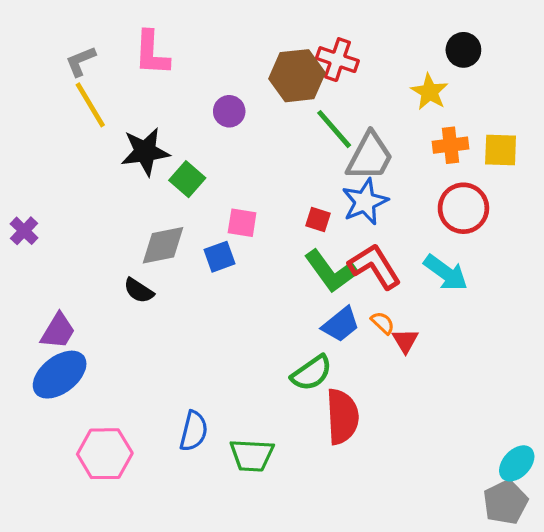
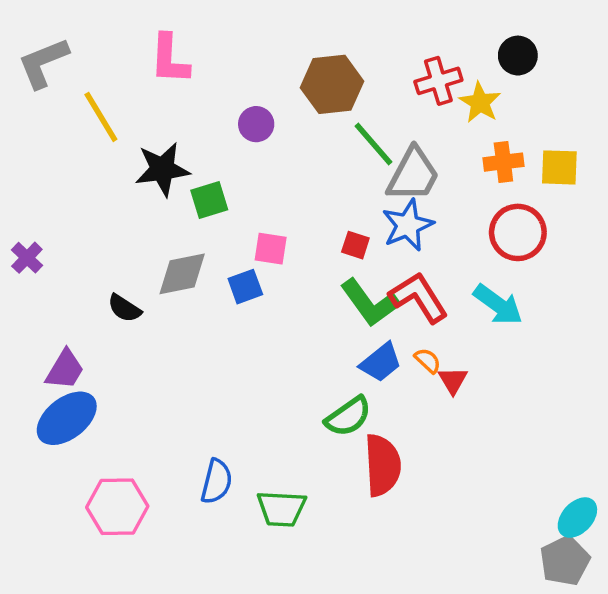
red cross: (337, 60) -> (438, 81), moved, turned -36
gray L-shape: (81, 61) -> (43, 63), moved, size x1.5
green square: (187, 179) -> (209, 200), turned 32
black semicircle: (139, 291) -> (124, 308), moved

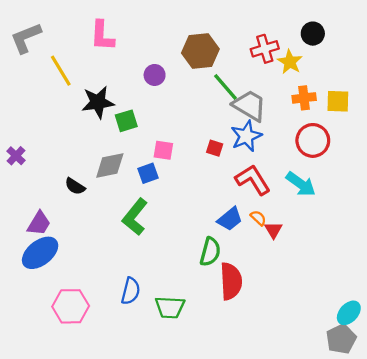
gray trapezoid: (413, 175) -> (250, 106), turned -87
green L-shape: (370, 303) -> (135, 217), moved, turned 75
green semicircle: (348, 416) -> (210, 252), turned -40

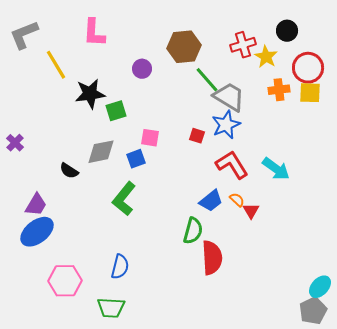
red circle: (313, 140) -> (308, 68), moved
green trapezoid: (170, 307) -> (111, 308), moved

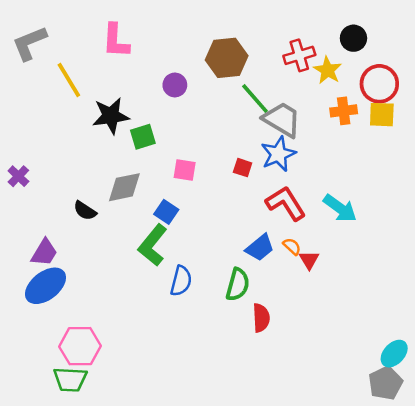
blue square: (136, 159) -> (166, 212), moved, turned -36
red semicircle: (212, 258) -> (261, 318), size x0.7
blue semicircle: (120, 267) -> (181, 281), moved
green trapezoid: (111, 308) -> (70, 379), moved

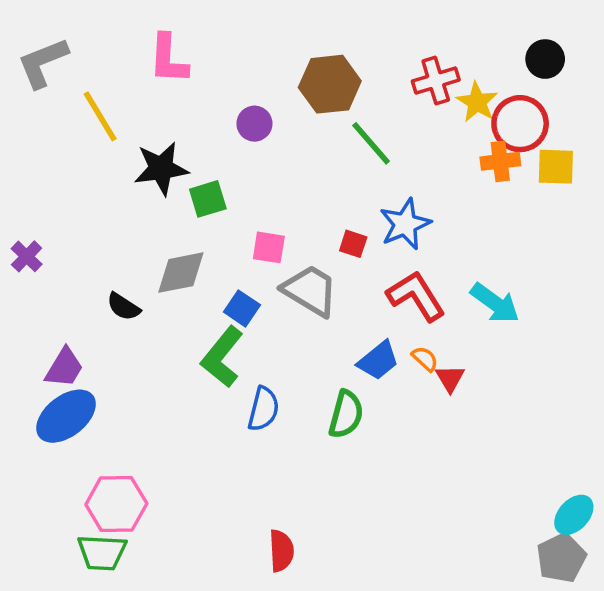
black circle: (353, 38) -> (545, 59), moved
red circle: (379, 84) -> (520, 124), moved
gray trapezoid: (282, 119) -> (310, 290), moved
red semicircle: (261, 318) -> (281, 551), moved

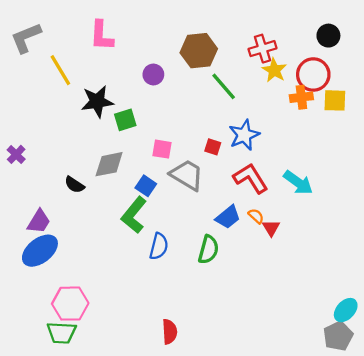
yellow star: (477, 102) -> (274, 70), moved

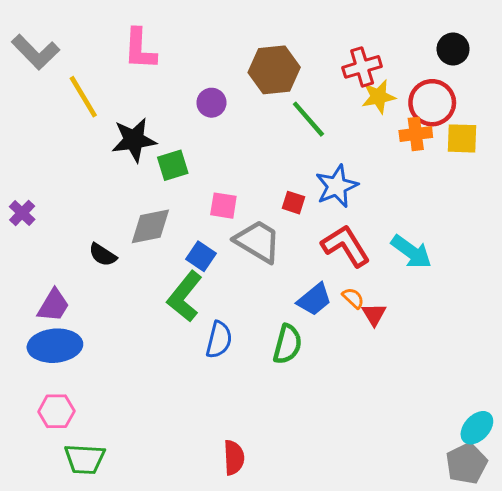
gray L-shape: (26, 38) -> (36, 52), turned -112
yellow star: (274, 70) -> (378, 97), turned 30
blue ellipse: (40, 251) -> (55, 346), turned 33
pink hexagon: (70, 304) -> (56, 411), moved, size x0.7

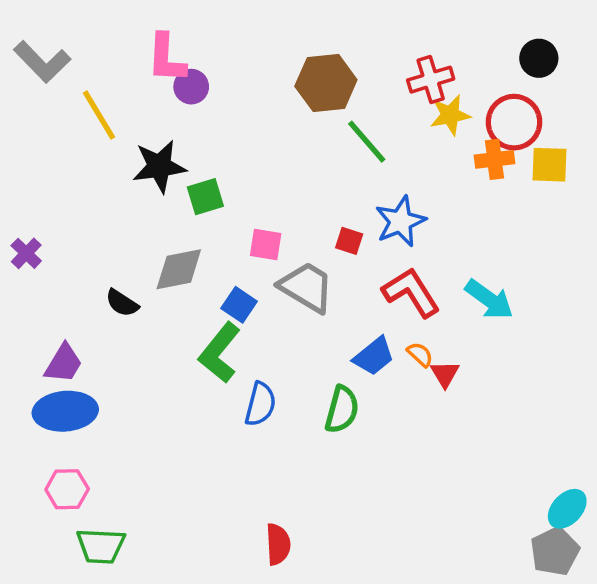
purple circle: (211, 103) -> (191, 87), moved

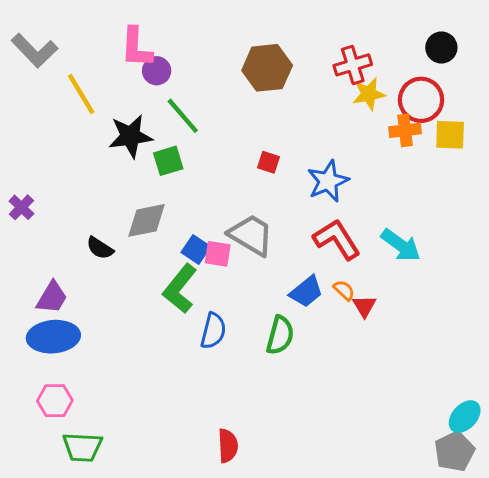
green line: (367, 142) -> (183, 116), moved
red square: (349, 241) -> (268, 162), moved
pink square: (266, 244) -> (218, 254), moved

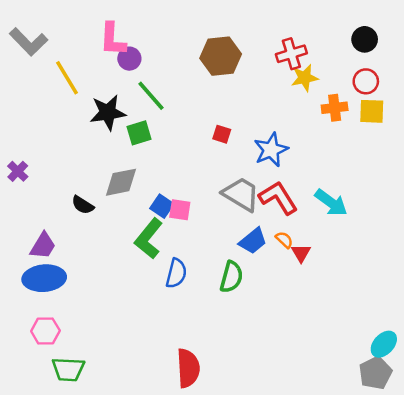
red circle: (421, 100) -> (366, 81), moved, size x0.7
gray trapezoid: (251, 235) -> (241, 194), moved
red semicircle: (228, 446) -> (188, 368), size x1.4

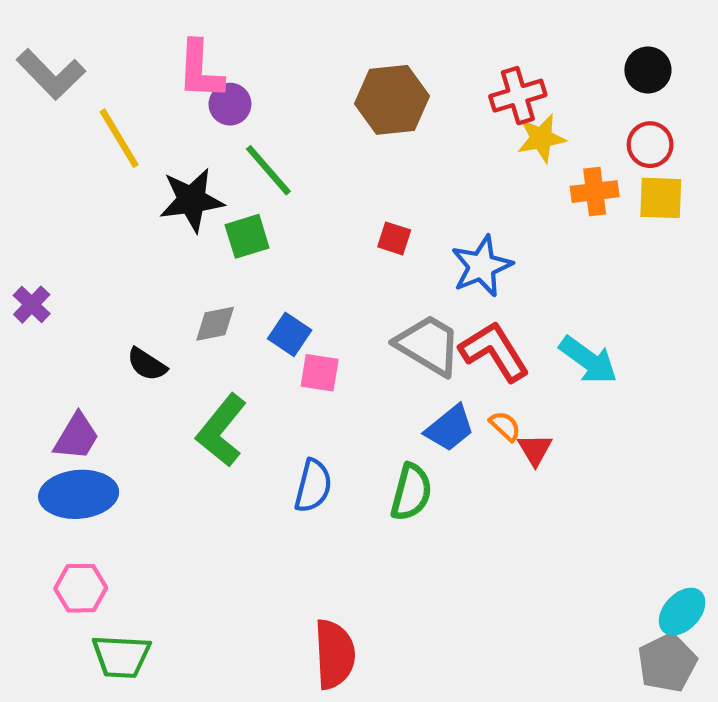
gray diamond: (121, 182) -> (215, 324), size x0.7
blue square: (162, 206) -> (290, 334), moved
green L-shape: (149, 239) -> (221, 430), moved

